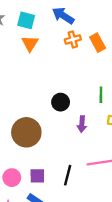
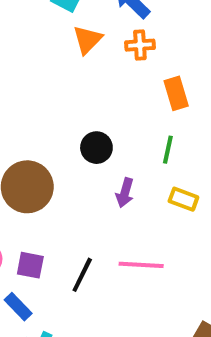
orange triangle: (30, 43) -> (87, 40), moved
orange rectangle: (98, 43) -> (176, 93), moved

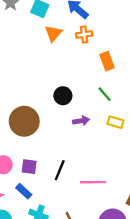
green line: (168, 150) -> (105, 94), turned -49
purple arrow: (125, 193) -> (81, 121), turned -112
pink line: (141, 265) -> (93, 182), moved

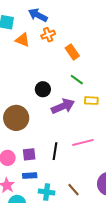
orange triangle: (53, 33) -> (23, 40), turned -35
purple arrow: (81, 121) -> (63, 106), size x1.6
pink line: (93, 182) -> (83, 142), moved
blue rectangle: (24, 191) -> (30, 176), turned -32

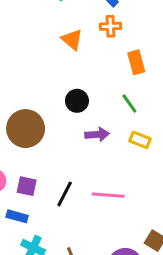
orange triangle: (23, 40) -> (72, 40), moved
purple arrow: (63, 106) -> (97, 134), size x0.7

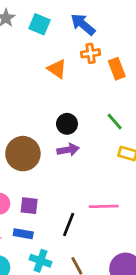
orange rectangle: (136, 62) -> (117, 69), moved
purple arrow: (97, 134) -> (68, 150), moved
black line: (65, 194) -> (69, 224), moved

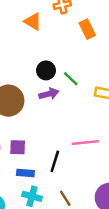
orange rectangle: (117, 69) -> (87, 29), moved
green line: (115, 121) -> (71, 79), moved
blue rectangle: (23, 234) -> (25, 173), moved

